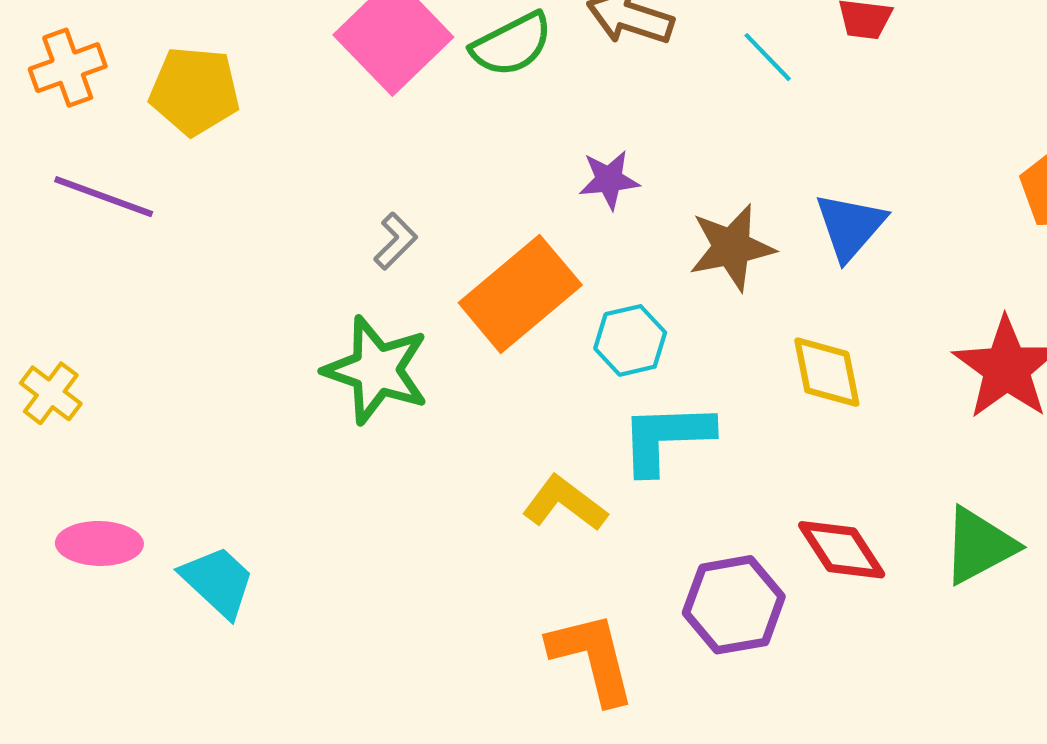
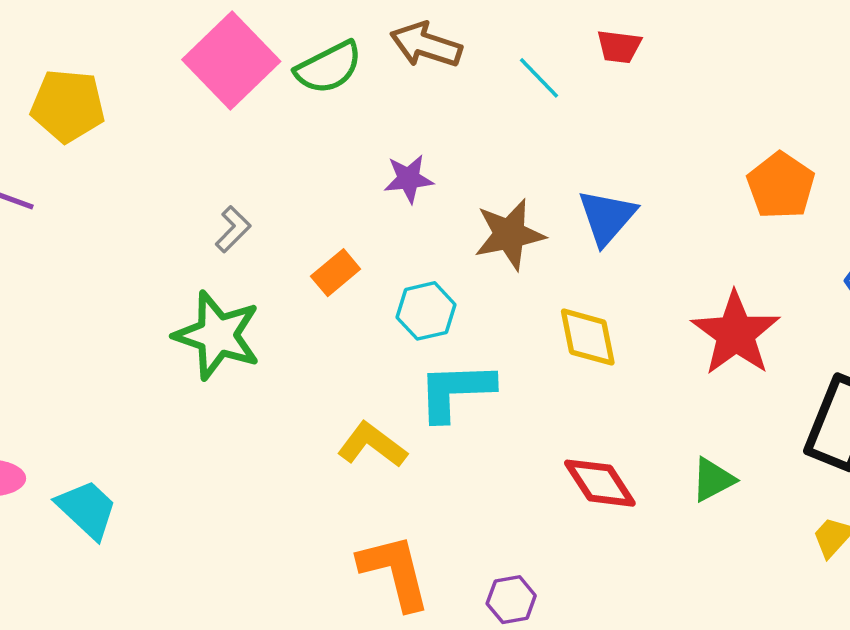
orange rectangle: (520, 294) -> (336, 273), size x0.5
green triangle: (979, 546) -> (713, 480), size x0.7
purple hexagon: (734, 605) -> (511, 600), moved, size x0.6

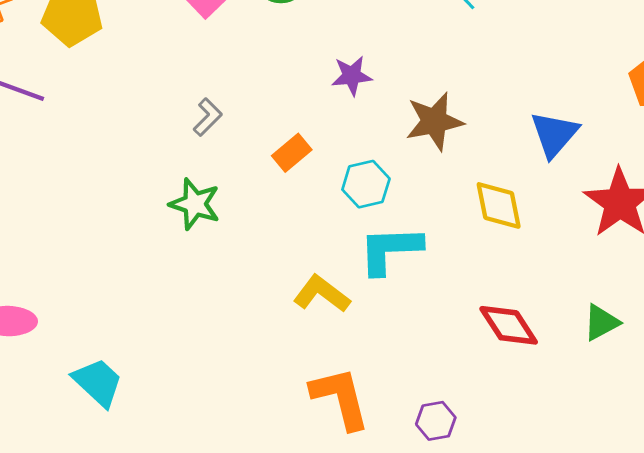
blue triangle: (607, 217) -> (554, 134), moved
green star: (217, 335) -> (195, 204), size x0.7
cyan trapezoid: (87, 509) -> (98, 382), moved

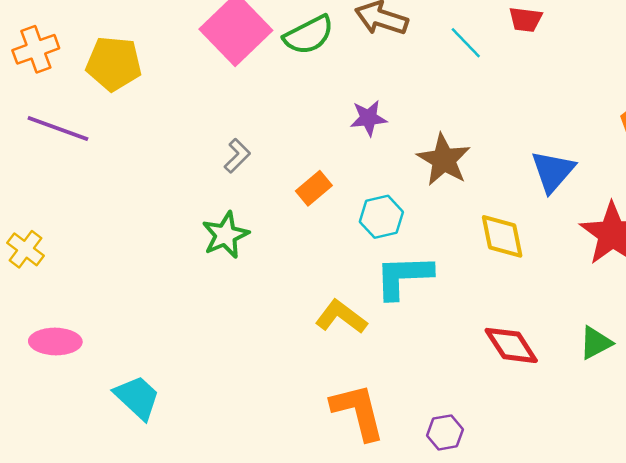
brown star: (434, 121) -> (444, 160), turned -30
green star: (195, 204) -> (225, 235), turned 30

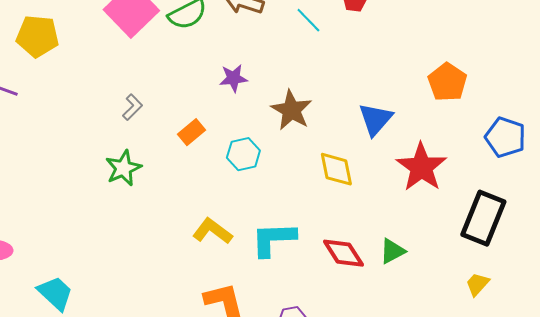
cyan L-shape: (403, 277) -> (273, 239), moved
green triangle: (596, 343) -> (392, 251), moved

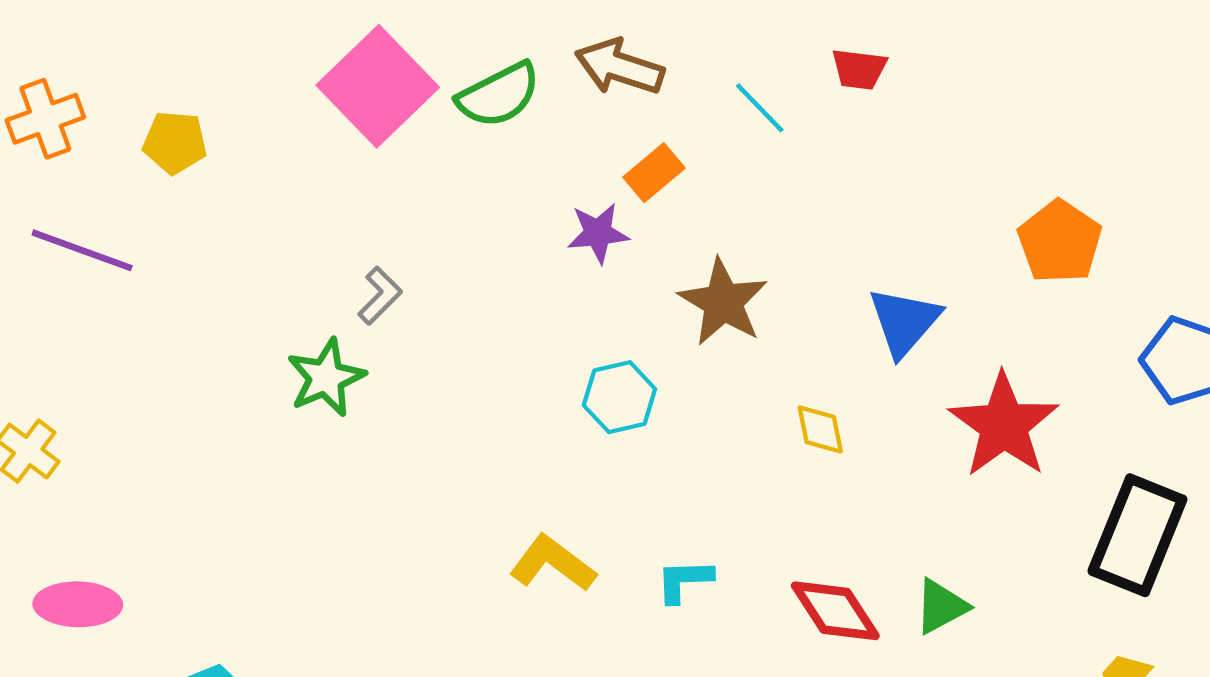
yellow pentagon: (37, 36) -> (175, 142), size x0.7
orange rectangle: (191, 132) -> (654, 173), moved
green star: (123, 168) -> (326, 378), moved
yellow diamond: (336, 169) -> (820, 429), size x0.7
cyan L-shape: (273, 239) -> (684, 581), size x0.6

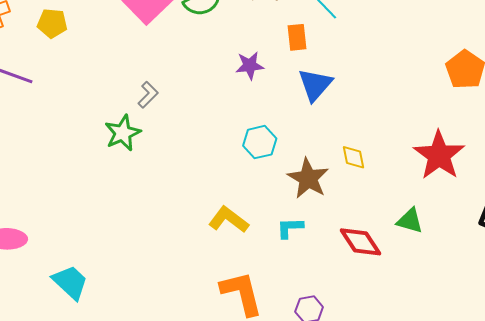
orange rectangle: (654, 173) -> (297, 37), moved, turned -56
brown star: (723, 302) -> (308, 178), moved
blue triangle: (904, 322) -> (315, 85), moved
green triangle: (941, 606) -> (410, 221), moved, turned 44

